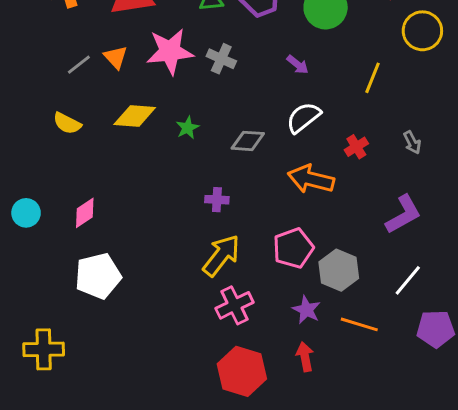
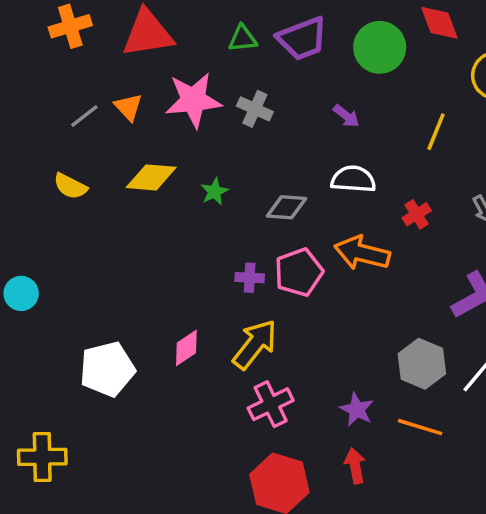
white semicircle: (304, 117) -> (353, 179), turned 42
pink diamond: (85, 213) -> (186, 348), moved
pink pentagon: (293, 248) -> (299, 272), moved
gray hexagon: (339, 270) -> (422, 364), moved

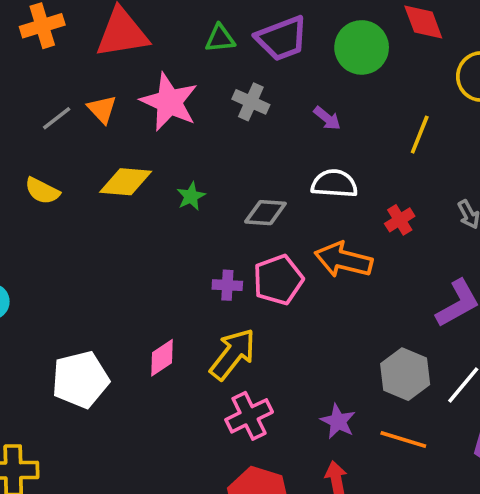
pink star: (193, 100) -> (169, 102), turned 30
gray cross: (255, 109) -> (251, 102), moved

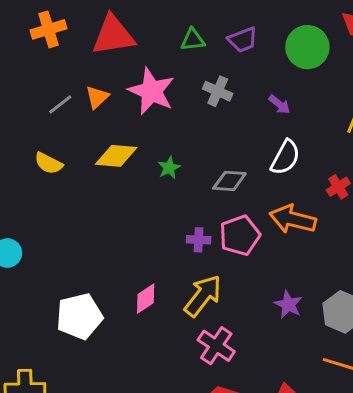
purple trapezoid: (282, 38) -> (243, 40), size x0.7
orange triangle: (102, 109) -> (97, 97), turned 30
white semicircle: (334, 184) -> (285, 157), turned 114
pink cross: (249, 416) -> (216, 346), turned -30
purple star: (338, 421) -> (288, 305), moved

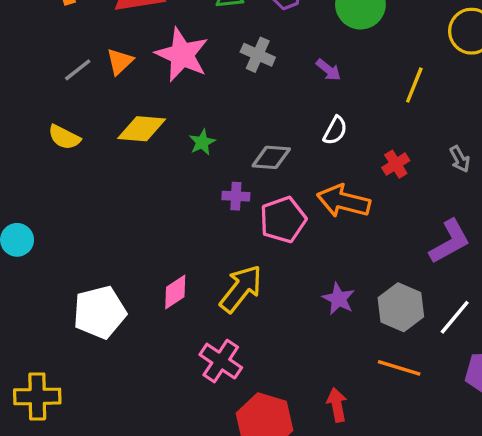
white semicircle: (285, 157) -> (335, 130), size x0.7
purple cross: (199, 240) -> (236, 196), moved
pink cross: (216, 346) -> (221, 361), moved

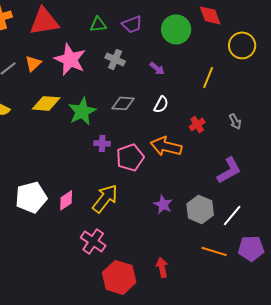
green star: (202, 142) -> (82, 111), size x1.8
gray diamond: (271, 157) -> (123, 103), moved
white pentagon: (100, 312) -> (31, 197), moved
orange line: (399, 368) -> (214, 251), moved

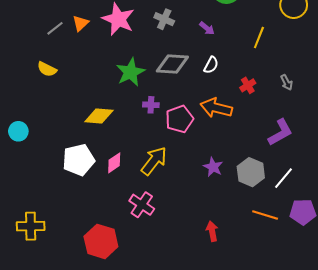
yellow diamond: (46, 103) -> (99, 116), moved
gray diamond: (123, 103) -> (172, 64), size x1.4
red hexagon: (119, 277) -> (101, 241), moved

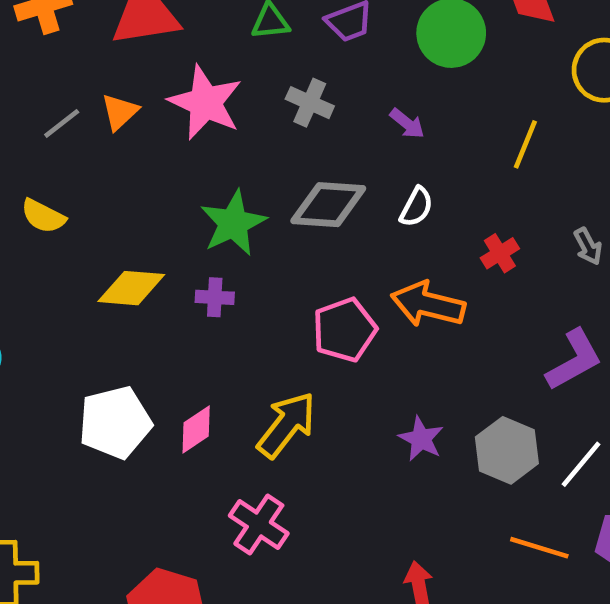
purple cross: (151, 105) -> (215, 297), moved
yellow diamond: (99, 116) -> (131, 288), moved

